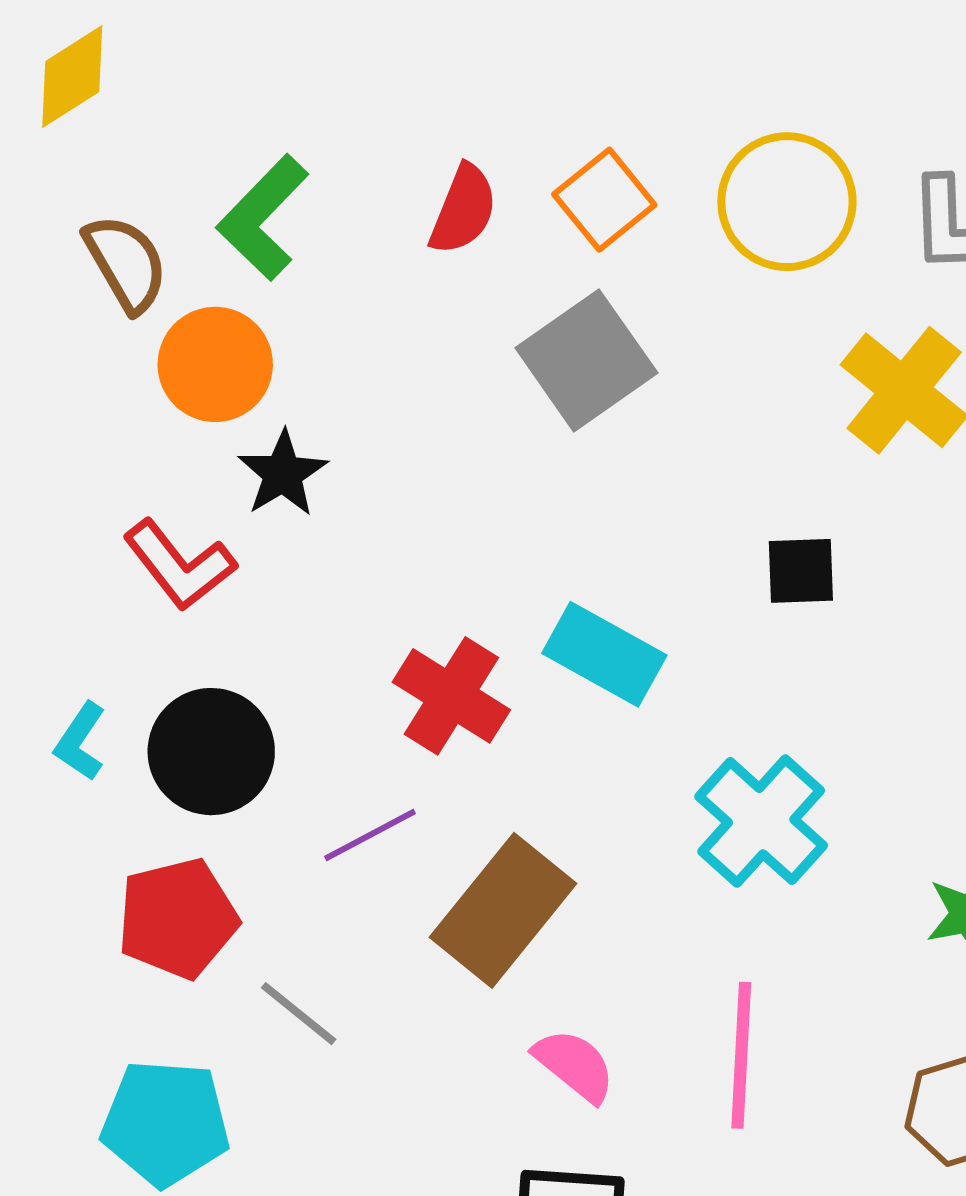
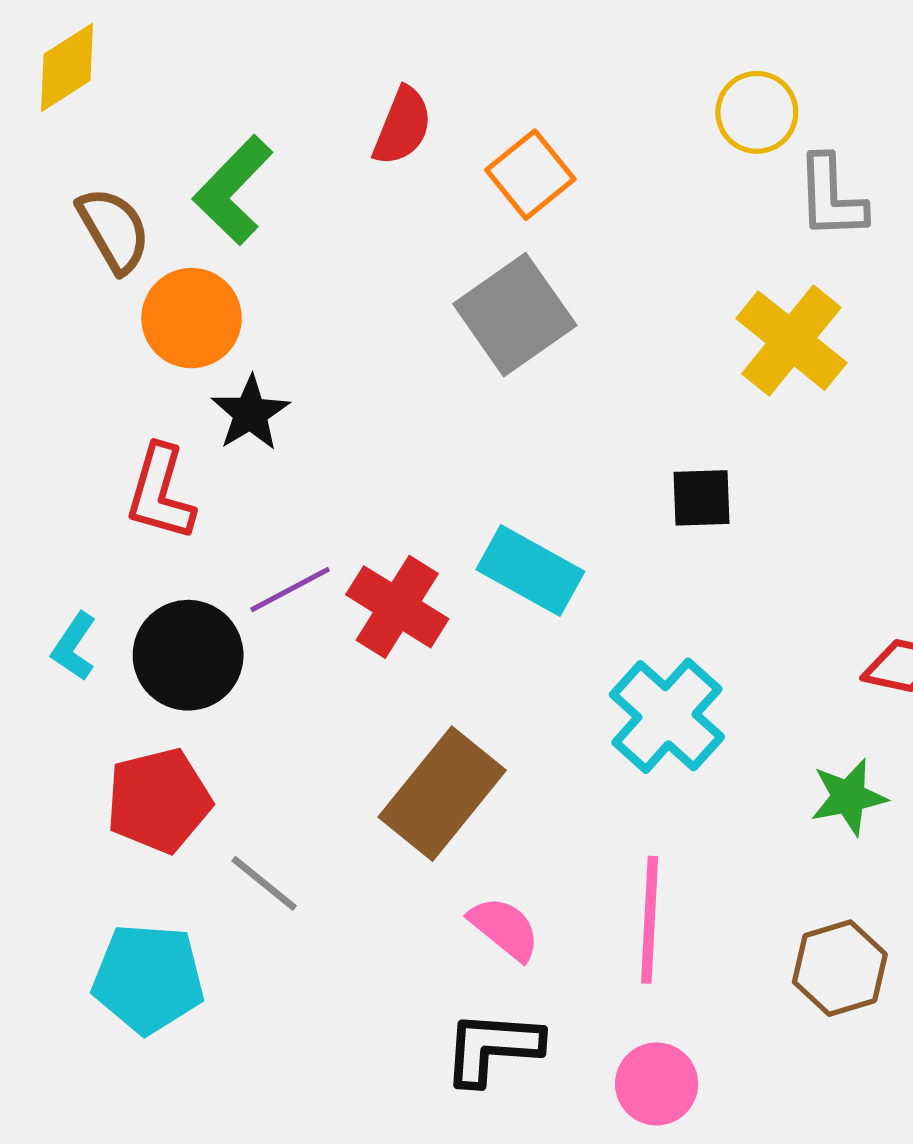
yellow circle: (787, 202) -> (757, 112), moved, size x0.7
red semicircle: (463, 210) -> (402, 126), moved
red L-shape: (179, 565) -> (160, 493), turned 54
purple line: (370, 835) -> (290, 590), moved

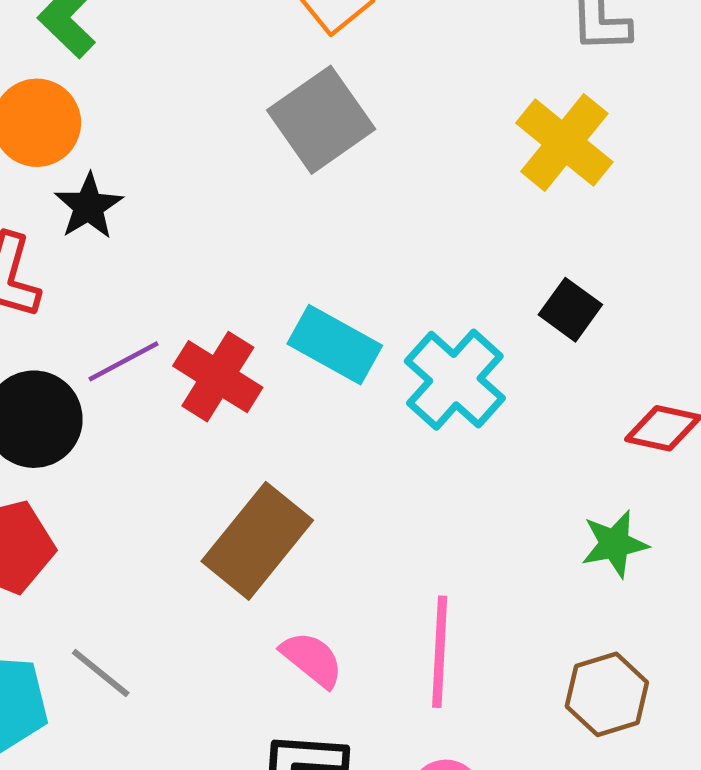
black square: (702, 498) -> (570, 310), moved, turned 38
cyan cross: (667, 716) -> (455, 380), moved
gray line: (264, 883) -> (101, 673), moved

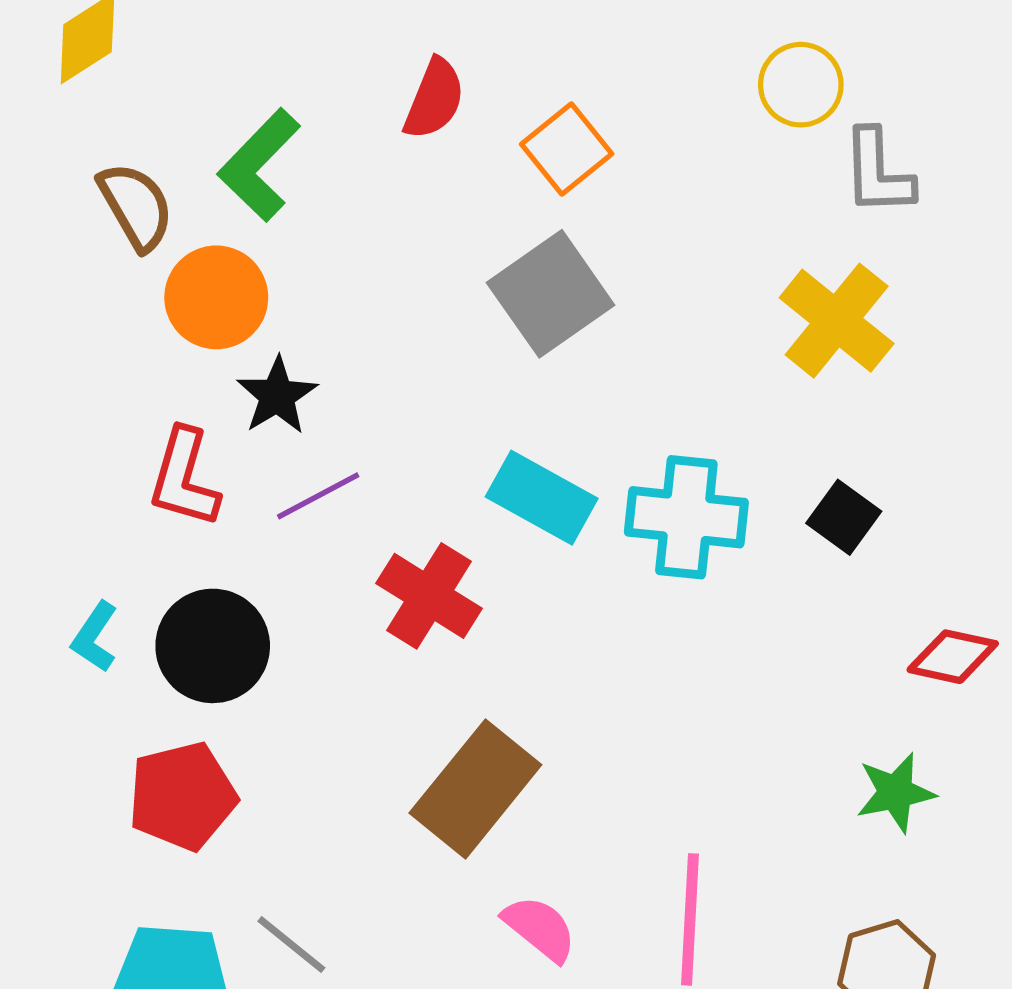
cyan rectangle: (335, 345) -> (542, 498), moved
purple line: (124, 361) -> (318, 496), moved
cyan cross: (455, 380) -> (686, 517), moved, turned -36

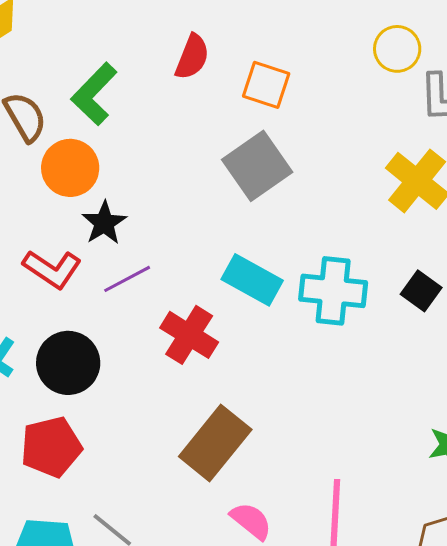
orange square: (567, 149) -> (266, 85), turned -33
red L-shape: (184, 478) -> (52, 269), turned -72

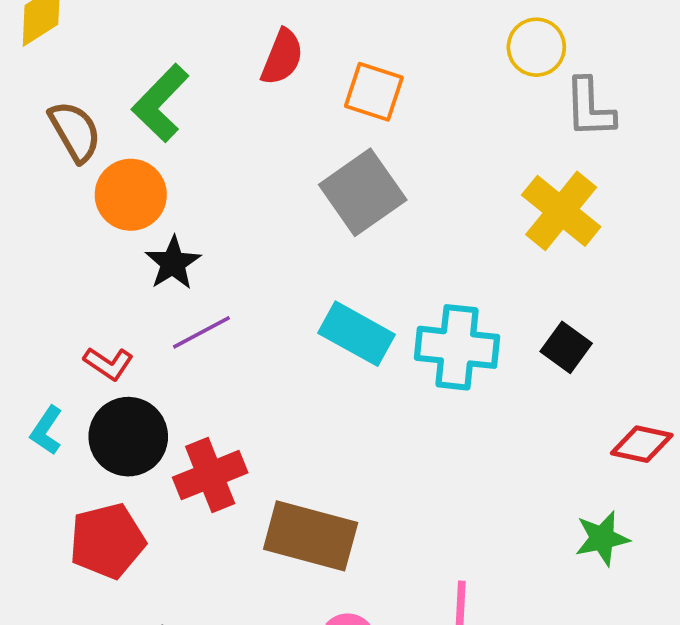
red L-shape: (52, 269) -> (108, 363), moved, size x0.7
red cross: (189, 335) -> (210, 475), moved, turned 36
brown rectangle: (215, 443) -> (311, 536), turned 66

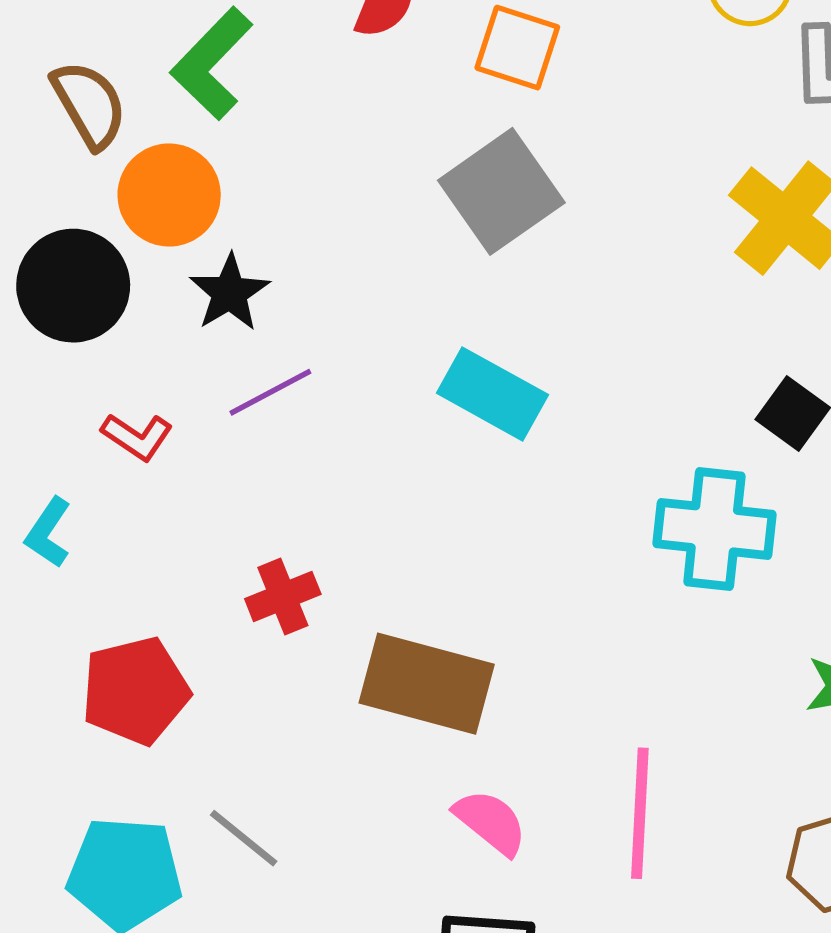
cyan cross: (457, 347) -> (714, 529), moved
black circle: (128, 437) -> (73, 286), moved
red cross: (210, 475) -> (283, 596), size x0.7

